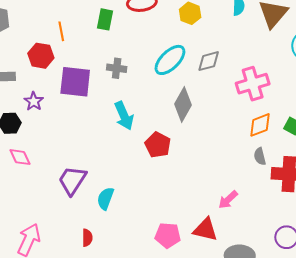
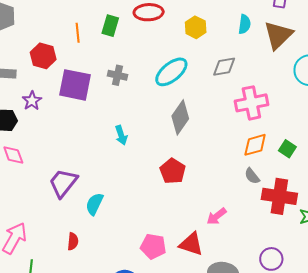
orange line: (61, 31) -> (78, 33), moved
gray diamond: (209, 61) -> (224, 67), moved
cyan arrow: (124, 116) -> (121, 135), moved, size x0.7
red pentagon: (158, 145) -> (173, 171), moved
gray semicircle: (260, 156) -> (252, 176), turned -30

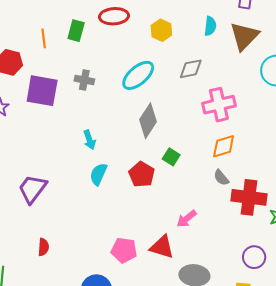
green square: (287, 149) -> (171, 157), moved
cyan semicircle: (94, 204) -> (98, 174), moved
purple circle: (271, 259) -> (254, 257), moved

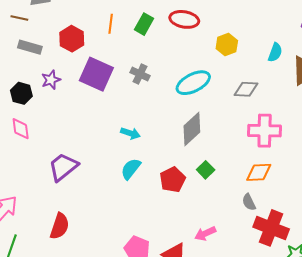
cyan arrow: (89, 140) -> (130, 133), turned -66
red semicircle: (43, 247) -> (60, 226), size x1.5

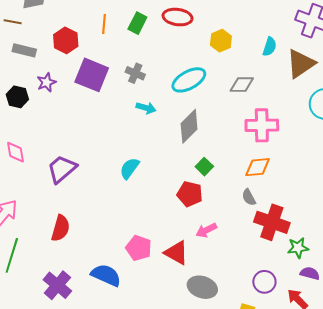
pink diamond: (21, 129) -> (16, 152), moved
cyan arrow: (130, 133) -> (146, 108), moved
red pentagon: (173, 180) -> (190, 194), moved, turned -30

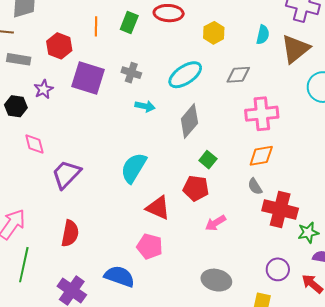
pink diamond: (16, 152) -> (34, 144), moved
cyan semicircle: (129, 168) -> (134, 168), size x1.4
red triangle: (176, 253) -> (158, 208), moved

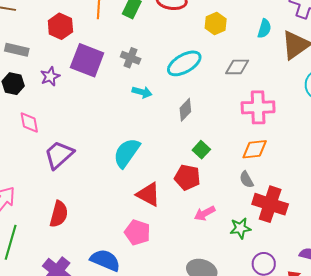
gray rectangle: (19, 59) -> (17, 50), moved
purple star: (44, 89) -> (50, 76), moved
gray diamond: (189, 121) -> (185, 110), size x0.7
green star: (308, 233) -> (240, 228), moved

